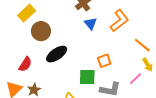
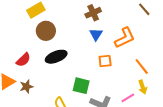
orange square: (104, 61) -> (105, 61), moved

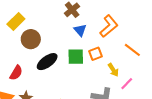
green square: (81, 86) -> (76, 57), moved
yellow arrow: (143, 87) -> (113, 70), moved

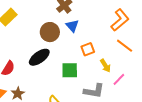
orange L-shape: (109, 26) -> (120, 20), moved
brown circle: (31, 39) -> (50, 32), moved
green square: (76, 57) -> (70, 70), moved

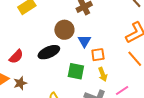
blue triangle: (72, 26) -> (84, 41), moved
yellow arrow: (105, 66) -> (103, 74), moved

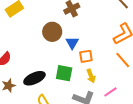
black ellipse: (49, 52) -> (34, 78), moved

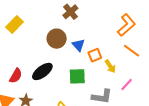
yellow arrow: (91, 76) -> (110, 66), moved
black ellipse: (34, 78) -> (42, 71), moved

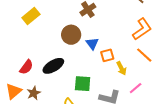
green square: (77, 76) -> (83, 84), moved

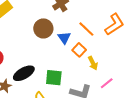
orange square: (107, 55) -> (79, 50), turned -32
orange line: (144, 55) -> (86, 29), moved
black ellipse: (53, 66) -> (24, 73), moved

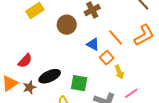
brown circle: (43, 28) -> (67, 25), moved
blue triangle: (64, 38) -> (93, 44), turned -32

